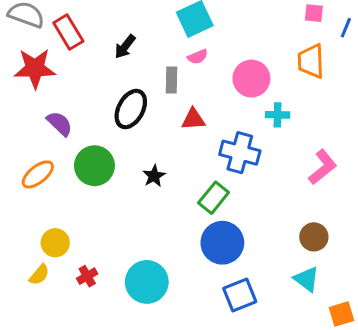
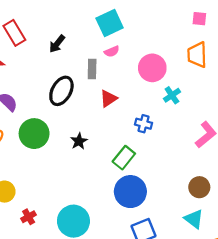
cyan cross: (278, 115) -> (172, 95), turned -35
red triangle: (193, 119) -> (108, 99), turned -30
blue cross: (240, 153) -> (144, 124), size x0.6

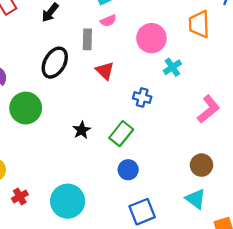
red triangle: (108, 99) -> (105, 71), turned -42
black star: (79, 141) -> (82, 130), moved
blue circle: (130, 192) -> (128, 170), size x0.6

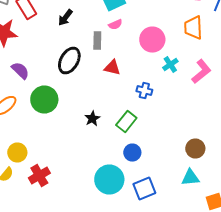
red triangle: (105, 71) -> (112, 68), turned -30
pink L-shape: (209, 109) -> (201, 72), moved
red cross: (20, 197) -> (39, 176), size x1.5
cyan triangle: (196, 199) -> (190, 178), turned -42
cyan circle: (68, 201) -> (109, 180), moved

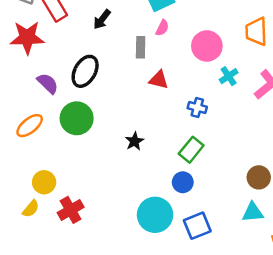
pink semicircle: (115, 24) -> (162, 28), turned -40
black ellipse: (69, 60) -> (85, 71), moved
green rectangle: (126, 122) -> (191, 150), moved

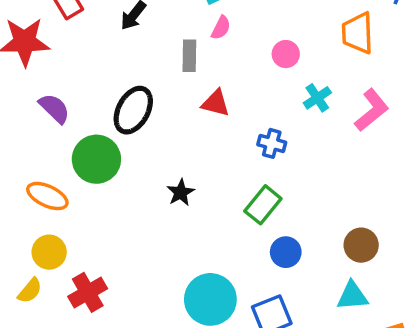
pink circle: (207, 46) -> (286, 54), size x0.6
black ellipse: (85, 71) -> (133, 110), moved
orange ellipse: (30, 126) -> (47, 196), moved, turned 64
blue circle: (183, 182) -> (286, 252), moved

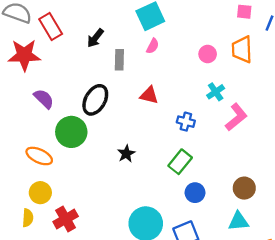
pink circle: (286, 54) -> (208, 54), moved
gray rectangle: (189, 56) -> (119, 60), moved
pink L-shape: (372, 110) -> (236, 117), moved
yellow semicircle: (30, 291) -> (28, 218), turned -36

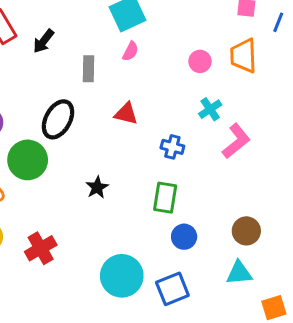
black arrow: (95, 38) -> (44, 41), moved
green rectangle: (180, 162) -> (165, 198), turned -30
red cross: (66, 219) -> (41, 248), moved

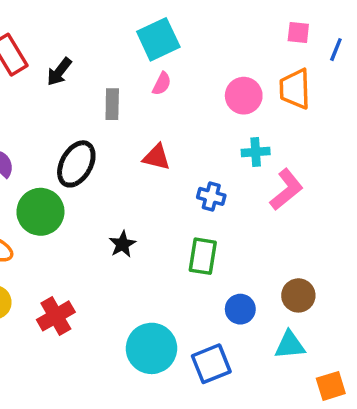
pink circle: (200, 61) -> (244, 96), size x1.4
cyan cross: (210, 109) -> (256, 152), turned 30
blue circle: (184, 237) -> (240, 309), moved

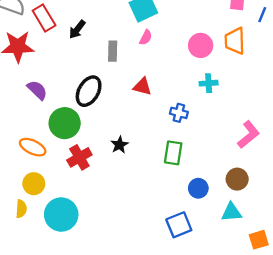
pink L-shape: (286, 190) -> (249, 135), moved
red cross: (56, 316) -> (79, 157), moved
cyan circle: (151, 348) -> (61, 215), moved

